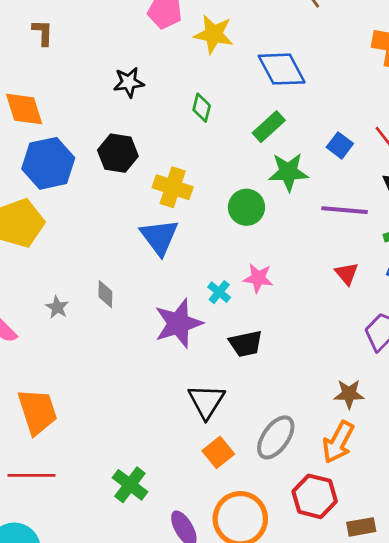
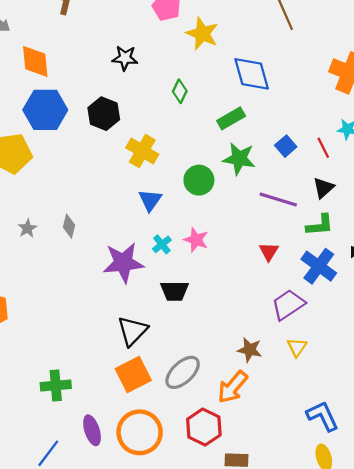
blue triangle: (159, 237) -> (150, 200), moved, size x0.7
orange square: (218, 452) -> (133, 375), size x1.4
green cross: (130, 485) -> (56, 386), turned 36

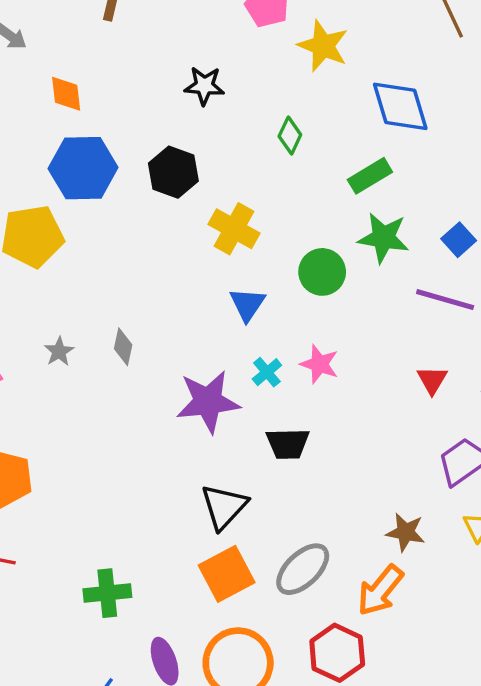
orange diamond: (35, 61) -> (66, 94), size x0.7
blue square: (286, 146) -> (459, 240), moved

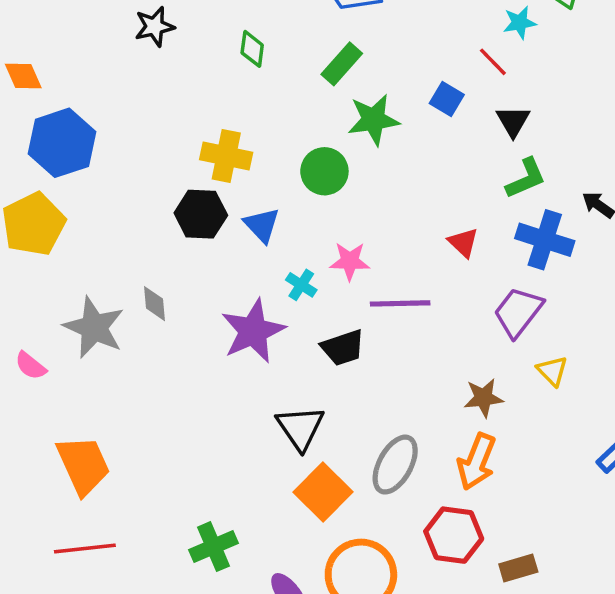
black hexagon: (173, 172) -> (201, 214), moved
purple line: (445, 300) -> (400, 303), moved
gray star: (59, 352) -> (94, 327), size x2.0

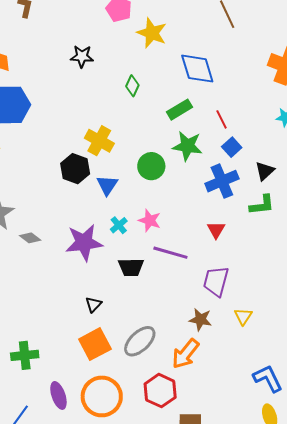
red line: (493, 62) -> (221, 119), moved
blue cross: (545, 240) -> (222, 181), moved, turned 32
gray diamond: (155, 304) -> (30, 238), moved, turned -65
purple trapezoid: (518, 312) -> (216, 281), moved, turned -40
black triangle: (300, 428) -> (93, 304), size x0.6

